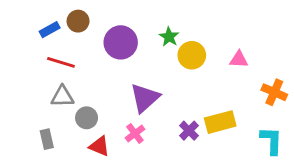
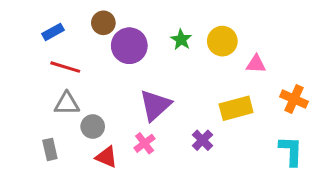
brown circle: (78, 21) -> (103, 23), moved
yellow circle: (192, 55) -> (222, 41), moved
yellow rectangle: (220, 122) -> (236, 108), moved

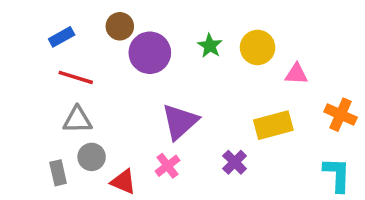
gray circle: (93, 127) -> (92, 157), moved

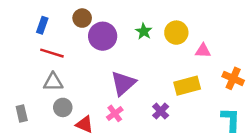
blue rectangle: (62, 37) -> (42, 25), turned -42
gray rectangle: (58, 173) -> (22, 113), moved

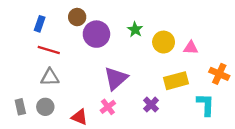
yellow circle: (176, 33) -> (164, 42), moved
gray circle: (63, 107) -> (45, 107), moved
cyan L-shape: (231, 120) -> (206, 105), moved

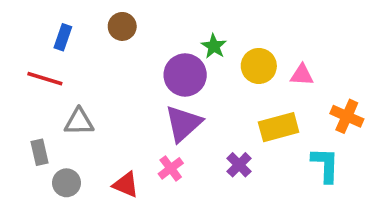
purple circle: (96, 34) -> (185, 75), moved
red line: (49, 50) -> (45, 79), moved
gray rectangle: (20, 107) -> (40, 152), moved
gray circle: (45, 107) -> (66, 183), moved

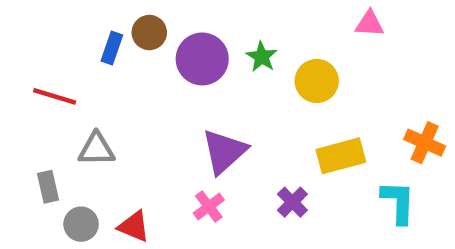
blue rectangle: (63, 37) -> (112, 48), moved
purple circle: (185, 75) -> (202, 59), moved
pink triangle: (302, 75) -> (370, 24), moved
red triangle: (126, 185) -> (134, 226), moved

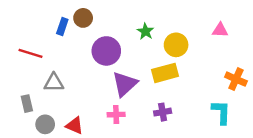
pink triangle: (370, 24) -> (220, 30), moved
purple circle: (202, 59) -> (106, 51), moved
yellow rectangle: (341, 156) -> (165, 73), moved
purple cross: (292, 202) -> (163, 112), turned 35
pink cross: (209, 207) -> (116, 115), turned 35

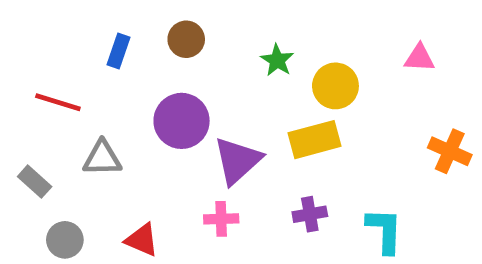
brown circle: (83, 18) -> (186, 39), moved
purple circle: (106, 51) -> (182, 121), moved
gray rectangle: (27, 104) -> (35, 182), moved, turned -35
cyan L-shape: (221, 112) -> (384, 231), moved
gray circle: (45, 124) -> (65, 240), moved

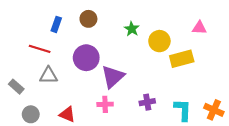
red line: (58, 102) -> (40, 49), moved
yellow rectangle: (314, 140) -> (182, 59), moved
orange cross: (450, 151) -> (214, 110), moved

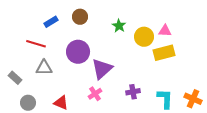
blue rectangle: (56, 24) -> (51, 22), turned 40
pink triangle: (199, 28) -> (165, 31), moved
pink cross: (105, 104) -> (95, 94), turned -32

